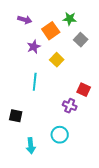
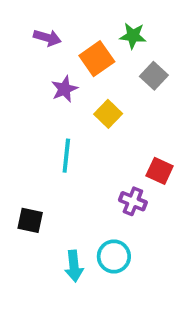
cyan arrow: (31, 146) -> (74, 266), moved

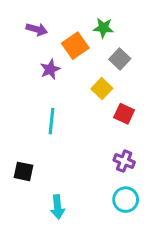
yellow square: (108, 114) -> (102, 89), moved
red square: (160, 171) -> (124, 114), moved
purple cross: (133, 201) -> (124, 161), moved
cyan circle: (114, 256) -> (126, 200), moved

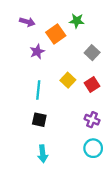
gray square: (120, 59) -> (92, 53), moved
yellow square: (102, 89) -> (68, 80), moved
red square: (124, 114) -> (92, 84), turned 32
black square: (23, 171) -> (39, 120), moved

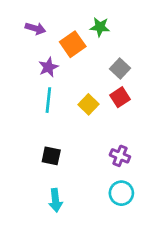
red square: (92, 84) -> (120, 97), moved
cyan line: (38, 90) -> (48, 100), moved

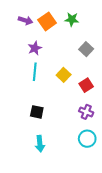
orange square: (73, 44) -> (47, 21), moved
red square: (120, 97) -> (86, 85), moved

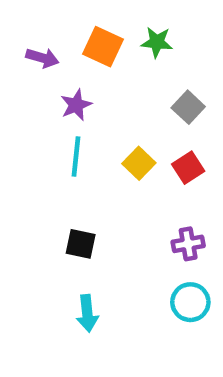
purple arrow: (25, 20) -> (42, 58), moved
orange square: (47, 21) -> (103, 47), turned -30
red square: (86, 85) -> (188, 168), moved
purple cross: (86, 112) -> (188, 244), turned -32

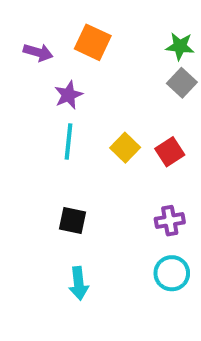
green star: (157, 42) -> (180, 46), moved
gray square: (188, 107) -> (182, 83), moved

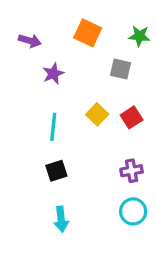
orange square: (93, 42) -> (88, 33), moved
gray square: (182, 83) -> (121, 69), moved, turned -30
cyan line: (68, 142) -> (53, 127), moved
black square: (73, 221) -> (56, 171), turned -30

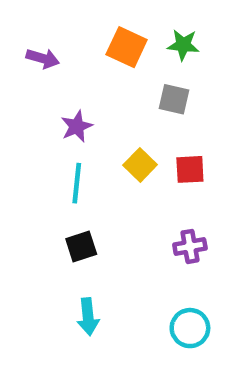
green star: (139, 36) -> (183, 45), moved
purple star: (53, 74) -> (77, 126), moved
red square: (132, 117) -> (190, 169), turned 30
cyan circle: (133, 211) -> (190, 328), moved

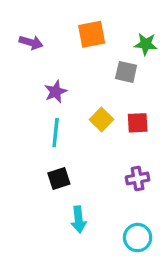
green star: (183, 45) -> (146, 44), moved
orange square: (127, 47) -> (92, 34), turned -36
cyan arrow: (88, 317) -> (79, 219), moved

